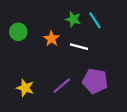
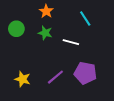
green star: (73, 19) -> (45, 33), moved
orange star: (51, 39) -> (46, 11), moved

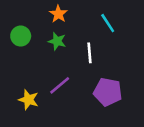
white line: (71, 42) -> (90, 53), turned 70
purple line: (55, 77) -> (60, 85), moved

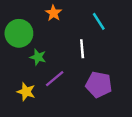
green circle: (21, 36) -> (19, 33), size x1.5
green star: (57, 41) -> (38, 57), moved

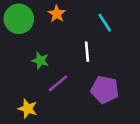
green circle: (19, 33) -> (19, 19), moved
yellow star: (26, 92) -> (28, 109), moved

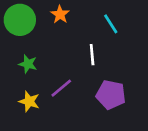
green star: (40, 61) -> (28, 64), moved
yellow star: (28, 109) -> (29, 101), moved

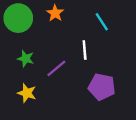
purple line: (61, 88) -> (56, 68), moved

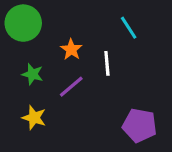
orange star: (55, 13) -> (71, 49), moved
purple pentagon: (102, 87) -> (139, 125), moved

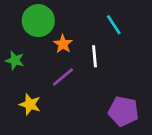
green circle: (23, 23) -> (38, 21), moved
green star: (33, 74) -> (15, 60), moved

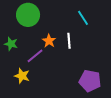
orange star: (63, 44) -> (49, 41), moved
purple line: (63, 77) -> (35, 56), moved

